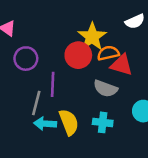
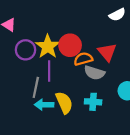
yellow star: (92, 37) -> (48, 46), moved
orange semicircle: (108, 53) -> (83, 59), moved
red triangle: (122, 65) -> (107, 52), turned 36

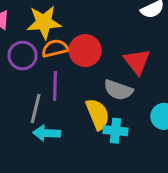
yellow star: (48, 46) -> (44, 22), moved, turned 30
orange semicircle: (83, 59) -> (55, 48), moved
yellow semicircle: (64, 103) -> (98, 114), moved

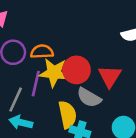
yellow star: (44, 22) -> (54, 73), moved
red circle: (85, 51) -> (76, 70), moved

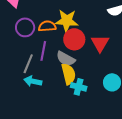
yellow star: (54, 73) -> (67, 21), moved
gray semicircle: (89, 97) -> (66, 59), moved

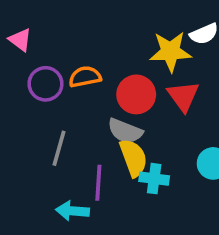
yellow star: (67, 21) -> (170, 52), moved
purple line: (43, 51) -> (98, 183), moved
cyan arrow: (33, 81) -> (72, 211), moved

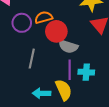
red circle: (136, 94) -> (56, 31), moved
yellow semicircle: (133, 158) -> (64, 90), moved
purple line: (98, 183) -> (70, 70), moved

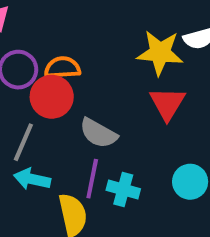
red circle: (56, 31) -> (52, 97), moved
cyan arrow: (42, 93) -> (32, 179), moved

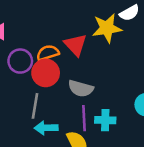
red triangle: (167, 103) -> (75, 45), moved

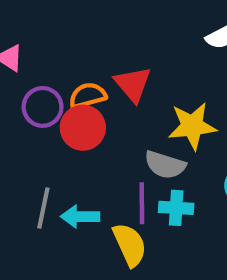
yellow star: (107, 28) -> (192, 126), moved
gray semicircle: (81, 88) -> (165, 165), moved
gray line: (35, 106) -> (43, 208), moved

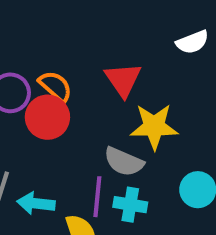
red triangle: (133, 84) -> (123, 80), moved
orange semicircle: (88, 96) -> (55, 86), turned 51

